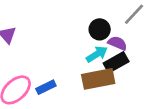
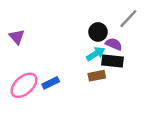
black rectangle: (116, 62) -> (113, 61), turned 35
brown rectangle: (98, 79) -> (97, 76), size x0.6

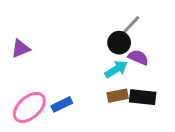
gray line: (128, 19) -> (129, 26), moved
purple triangle: (17, 37) -> (21, 49), turned 49
black rectangle: (113, 61) -> (143, 97), moved

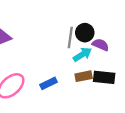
gray line: (129, 26) -> (70, 37), moved, turned -35
blue rectangle: (62, 104) -> (49, 83), moved

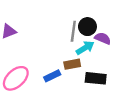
brown rectangle: (84, 76) -> (72, 64), moved
black rectangle: (104, 77) -> (96, 78), moved

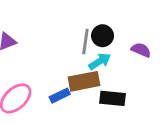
purple semicircle: (103, 38) -> (141, 50), moved
brown rectangle: (72, 64) -> (84, 81), size x1.5

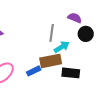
black circle: (103, 36) -> (86, 34), moved
purple semicircle: (141, 50) -> (75, 18), moved

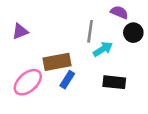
brown rectangle: (51, 61) -> (57, 62), moved
blue rectangle: (34, 71) -> (67, 80), turned -32

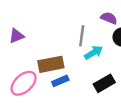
blue rectangle: (67, 80) -> (60, 81), turned 35
black rectangle: (114, 82) -> (104, 83), turned -36

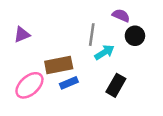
black rectangle: (104, 83) -> (116, 85), turned -30

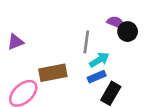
black circle: (135, 36) -> (128, 32), moved
blue rectangle: (69, 83) -> (97, 77), moved

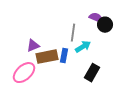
purple triangle: (16, 42) -> (33, 46), moved
blue rectangle: (97, 77) -> (64, 56), moved, turned -56

